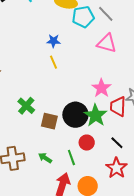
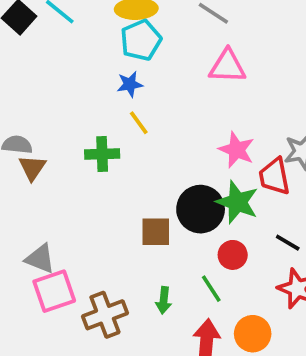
cyan pentagon: (83, 17) -> (141, 40), moved
green cross: (26, 106) -> (102, 154), moved, turned -30
green arrow: (45, 158) -> (164, 300), turned -104

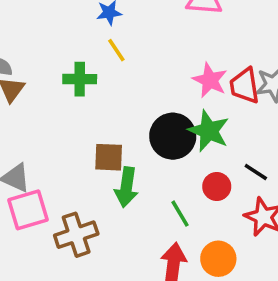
red trapezoid: (274, 176) -> (245, 86), moved
brown square: (156, 232) -> (109, 157), moved
red circle: (233, 255) -> (217, 186), moved
green arrow: (164, 300) -> (126, 187), moved, size x1.5

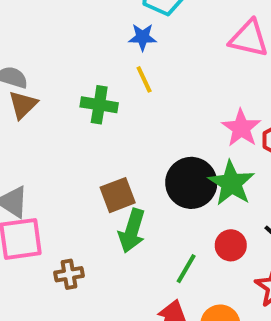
brown square: (109, 157) -> (118, 195), turned -32
green line: (180, 214) -> (186, 269), turned 52
brown cross: (76, 235) -> (69, 274), size x0.6

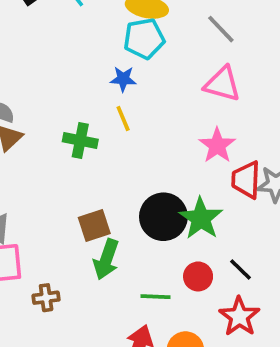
pink star: (241, 128) -> (217, 145), moved
green line: (186, 269) -> (156, 297), turned 60

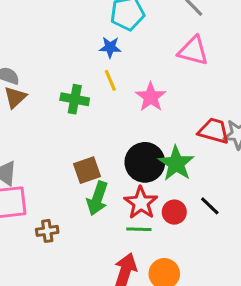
pink star: (217, 145) -> (151, 97), moved
red trapezoid: (246, 180) -> (214, 131), turned 104
red star: (239, 316) -> (141, 203), moved

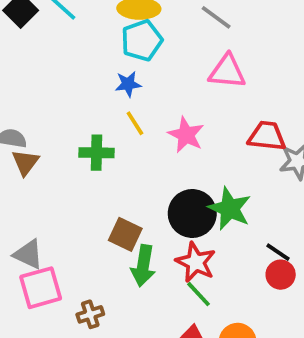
red trapezoid: (214, 131) -> (267, 136), moved
brown square: (87, 170) -> (125, 234), turned -36
red circle: (174, 212) -> (281, 275), moved
green line: (139, 229) -> (199, 294), turned 55

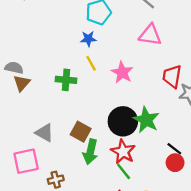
red trapezoid: (267, 136) -> (172, 76), turned -90
gray triangle: (28, 254) -> (44, 133), moved

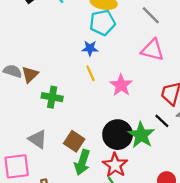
green cross: (66, 80) -> (52, 97), moved
brown triangle: (22, 83) -> (30, 74), moved
black line: (174, 149) -> (162, 121), moved

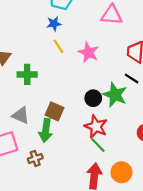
black circle: (118, 135) -> (93, 98), size x0.6
green arrow: (82, 162) -> (46, 130), moved

